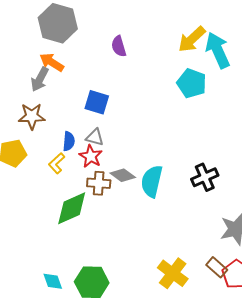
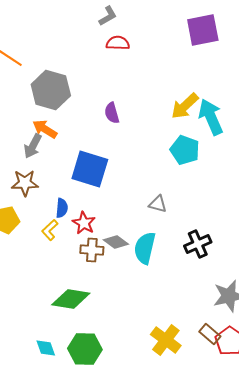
blue square: (97, 102) -> (90, 169), size x1.5
gray triangle: (95, 137) -> (158, 204), moved
green diamond: (72, 208) -> (71, 299), moved, turned 33

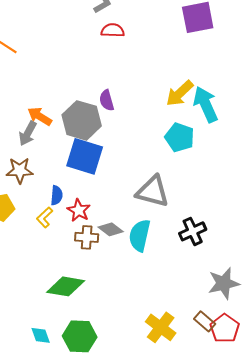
gray hexagon: (51, 90) -> (82, 120), moved
gray triangle: (158, 204) -> (153, 191), size x1.8

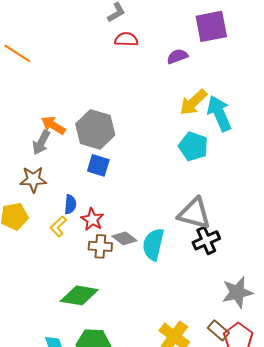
purple semicircle: (107, 100) -> (177, 56), moved, turned 85
blue square: (85, 156) -> (98, 165), size x0.6
gray triangle: (153, 191) -> (194, 213), moved

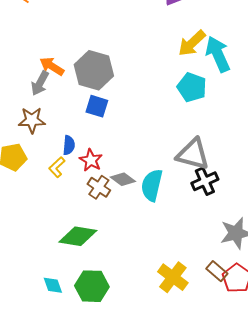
brown cross: (100, 246) -> (99, 187), turned 30

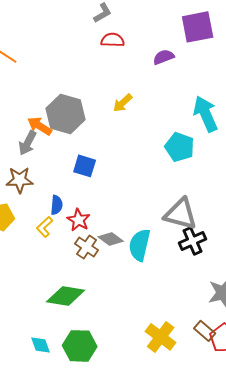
yellow arrow: (192, 43) -> (123, 103), moved, size x0.7
gray hexagon: (94, 70) -> (66, 114), moved

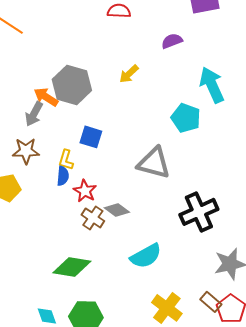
purple semicircle: (164, 57) -> (172, 41), moved
gray triangle: (181, 214) -> (154, 163), moved
yellow L-shape: (45, 227) -> (66, 160), moved, turned -30
black cross: (193, 241) -> (199, 212), size x1.4
cyan semicircle: (140, 245) -> (146, 256), moved, turned -132

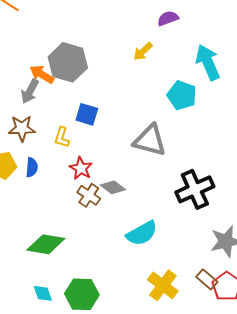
yellow arrow: (129, 74) -> (143, 51), moved
blue semicircle: (63, 176) -> (32, 167), moved
green diamond: (72, 267) -> (46, 244), moved

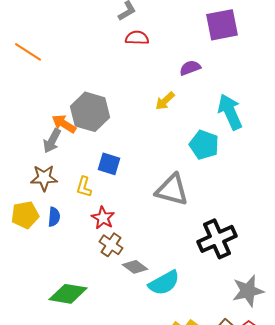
gray diamond: (113, 187) -> (135, 267), moved

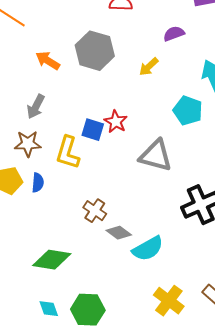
gray hexagon: (90, 112) -> (95, 51), moved
orange arrow: (64, 124) -> (48, 61), moved
yellow L-shape: (84, 187) -> (68, 153), size x1.6
red star: (103, 218) -> (116, 122), moved

